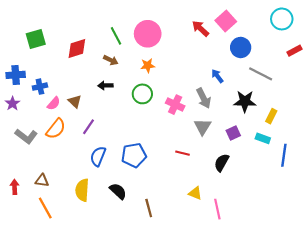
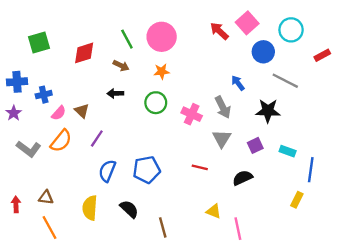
cyan circle: (282, 19) -> (291, 30), moved
yellow rectangle: (271, 116) -> (297, 200), moved
black semicircle: (222, 163) -> (242, 178), turned 36

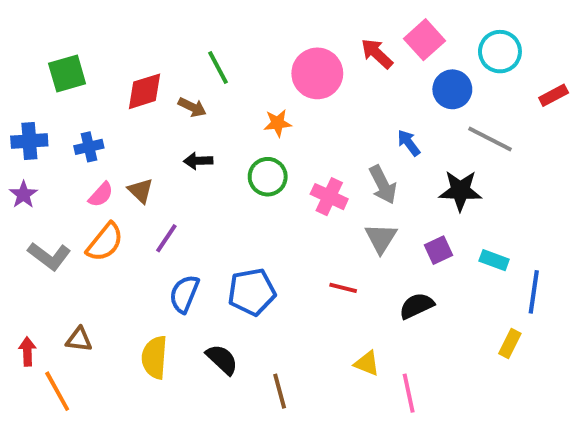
pink circle: (162, 37) -> (317, 73), moved
brown arrow: (121, 66) -> (192, 107), moved
blue cross: (44, 95) -> (89, 147), moved
orange line: (49, 227) -> (57, 391), moved

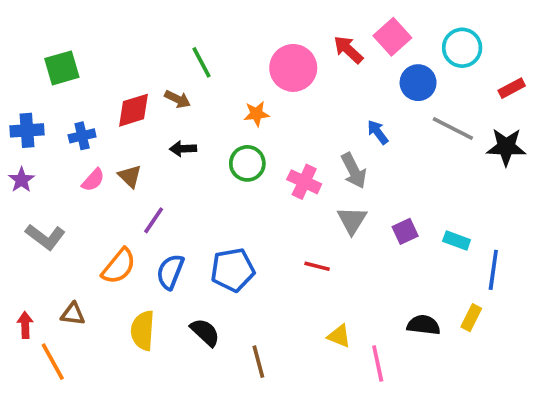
red diamond: (145, 91) -> (133, 110), moved
black star: (460, 191) -> (506, 147), moved
orange semicircle: (105, 242) -> (119, 266), moved
black semicircle: (417, 306) -> (424, 325), moved, turned 32

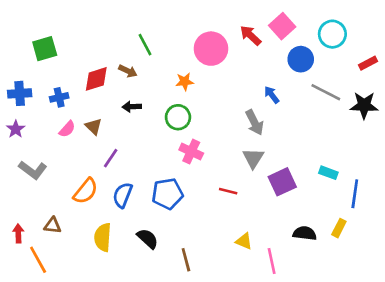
pink cross: (304, 182) -> (191, 152), moved
purple square: (405, 231) -> (282, 182), moved, size x1.5

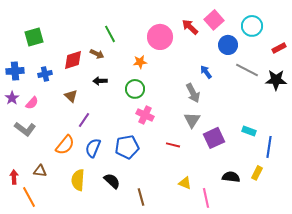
pink semicircle: (67, 129) -> (32, 103), moved

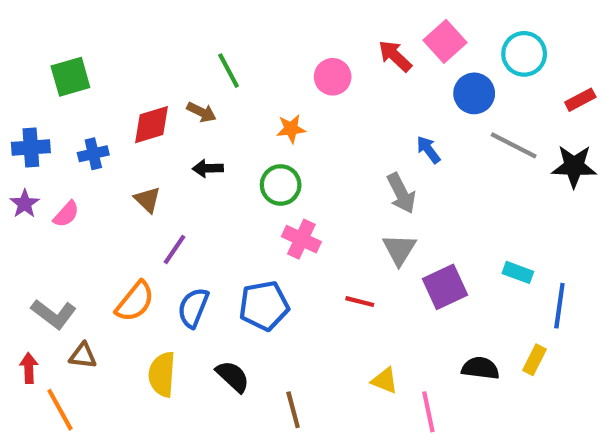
pink circle: (160, 37) -> (333, 77), size x0.7
gray L-shape: (25, 129) -> (54, 314), moved

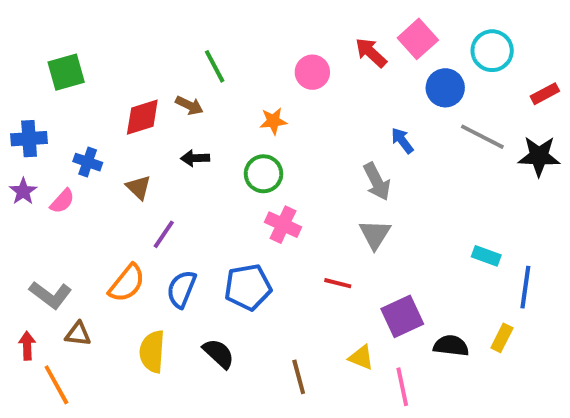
blue cross: (93, 154) -> (88, 162), moved, turned 32
purple square: (445, 287) -> (402, 316), moved
brown line: (293, 410) -> (299, 377), moved

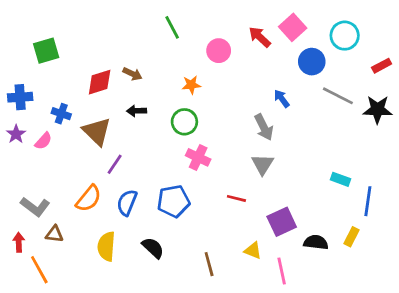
green line: (215, 66) -> (172, 27), moved
brown triangle: (138, 187) -> (97, 131), size x1.6

